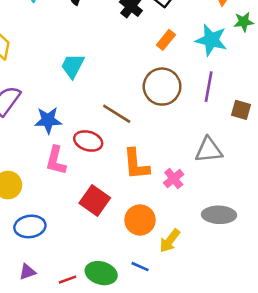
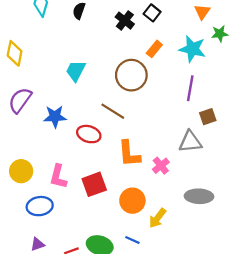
brown circle: (162, 87) -> (131, 75), moved
brown square: (241, 110) -> (208, 117), moved, turned -35
pink L-shape: (56, 160) -> (58, 177), moved
red square: (95, 201) -> (94, 184), turned 35

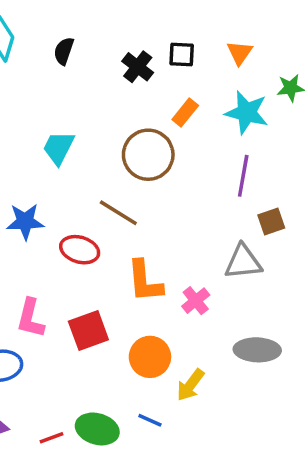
orange triangle: (202, 12) -> (240, 53), moved
black square: (152, 13) -> (182, 54), turned -35

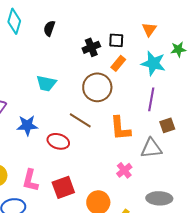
black square: (182, 54) -> (116, 40), moved
black cross: (138, 67) -> (91, 47), moved, turned 30
cyan trapezoid: (59, 148) -> (46, 83), turned -105
orange L-shape: (145, 281) -> (120, 128), moved

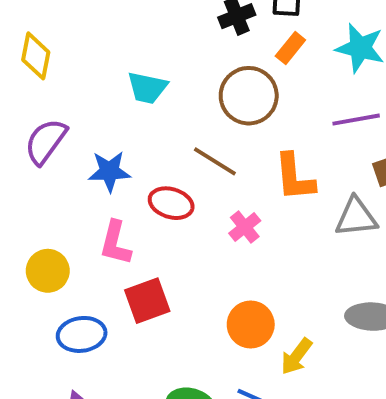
purple line: (151, 99) -> (356, 120), turned 70
pink cross: (124, 170) -> (245, 227), moved
pink L-shape: (30, 180) -> (115, 243), moved
red square: (63, 187) -> (147, 301), moved

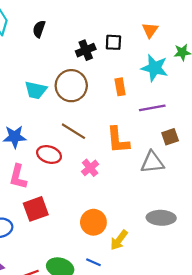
orange rectangle: (290, 48) -> (120, 87), moved, turned -49
brown circle: (249, 96) -> (71, 86), moved

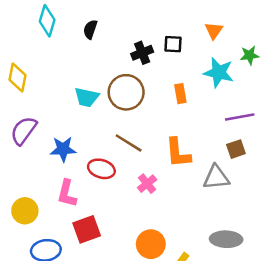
purple line: (152, 108) -> (240, 117), moved

